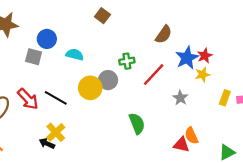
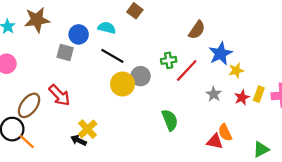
cyan semicircle: (75, 54) -> (107, 28), moved
red star: (205, 56) -> (242, 98), moved
green cross: (127, 61) -> (169, 60), moved
black line: (56, 98) -> (112, 56), moved

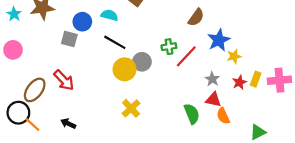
green semicircle: (170, 120) -> (192, 114), moved
yellow cross: (88, 129) -> (131, 108), moved
black arrow: (79, 140) -> (68, 124), moved
red triangle: (215, 141) -> (213, 100), moved

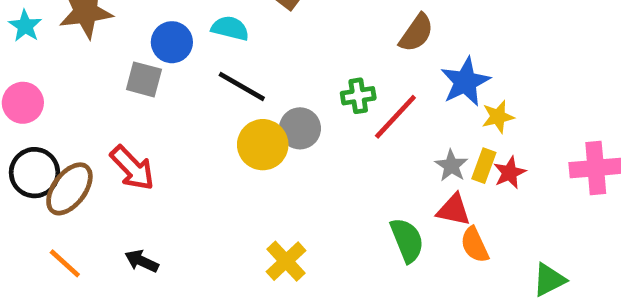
yellow rectangle: (256, 79) -> (484, 166), moved
yellow cross: (131, 108) -> (286, 261), moved
black circle: (18, 113) -> (35, 173), moved

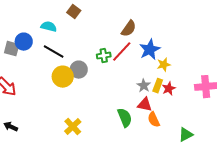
blue circle: (172, 42) -> (24, 42), moved
red line: (395, 117) -> (122, 52), moved

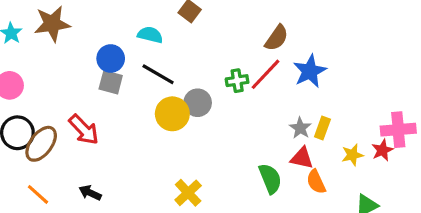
gray square: (12, 49) -> (111, 82), moved
yellow star: (164, 65) -> (352, 155), moved
red star: (169, 89) -> (382, 150), moved

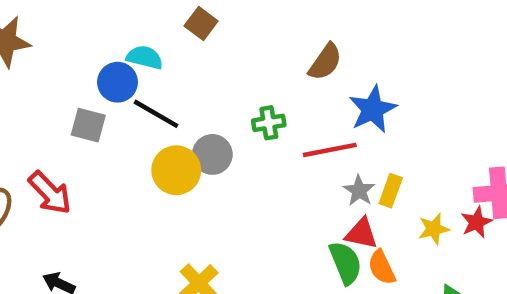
blue circle: (111, 58) -> (118, 82), moved
red line: (266, 74) -> (330, 150), moved, turned 36
green semicircle: (270, 179) -> (346, 263), moved

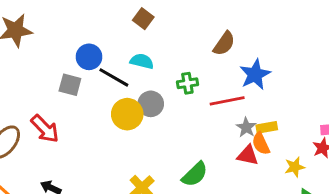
cyan semicircle: (145, 57) -> (142, 61), moved
yellow rectangle: (391, 191) -> (267, 127), turned 60
yellow star: (434, 229) -> (295, 167), moved
green semicircle: (346, 263) -> (195, 174), moved, turned 68
orange semicircle: (382, 267) -> (261, 144), moved

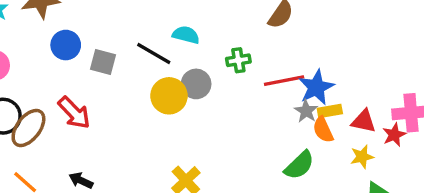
blue circle: (89, 57) -> (66, 45), moved
blue star: (255, 74) -> (316, 87), moved
red triangle: (248, 155) -> (364, 121), moved
green semicircle: (195, 174) -> (299, 165), moved

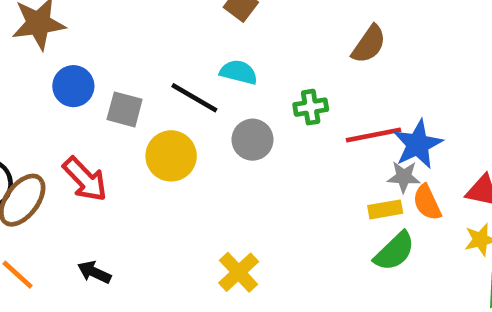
yellow circle: (169, 96) -> (171, 156), moved
gray star: (306, 111) -> (404, 177), turned -30
yellow rectangle: (330, 111) -> (385, 209), moved

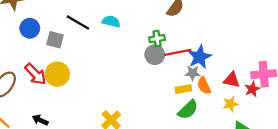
black line: (194, 98) -> (78, 23), moved
green cross: (311, 107) -> (157, 39), moved
gray circle: (253, 140) -> (155, 55), moved
yellow circle: (171, 156) -> (57, 74), moved

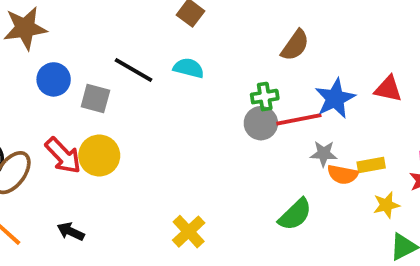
blue star: (199, 57) -> (335, 98), moved
red triangle: (232, 80) -> (388, 89), moved
orange semicircle: (204, 86) -> (343, 175), turned -54
yellow rectangle: (183, 89) -> (371, 165), moved
green semicircle: (188, 110) -> (295, 214), moved

